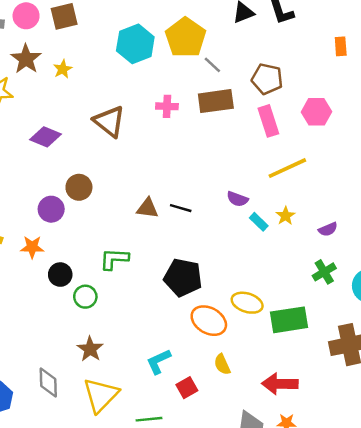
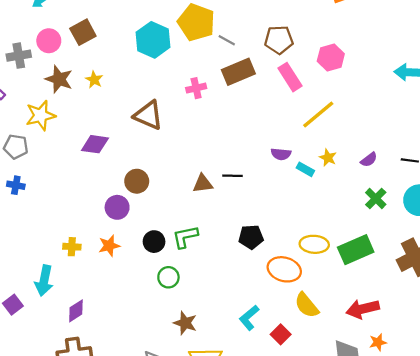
black circle: (60, 275) -> (154, 242), moved
black pentagon: (183, 277) -> (251, 237), size x0.7
yellow semicircle: (222, 364) -> (307, 305), size x1.4

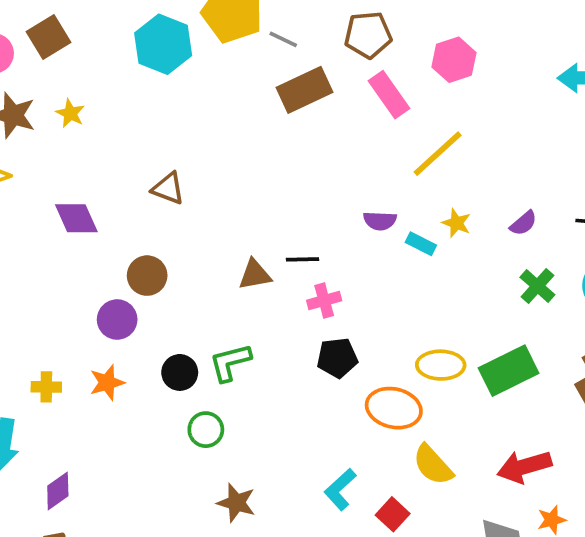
pink cross: (196, 88) -> (324, 300), moved
brown triangle: (148, 115) -> (168, 188), moved, size x0.7
purple diamond: (95, 144) -> (76, 218), turned 60

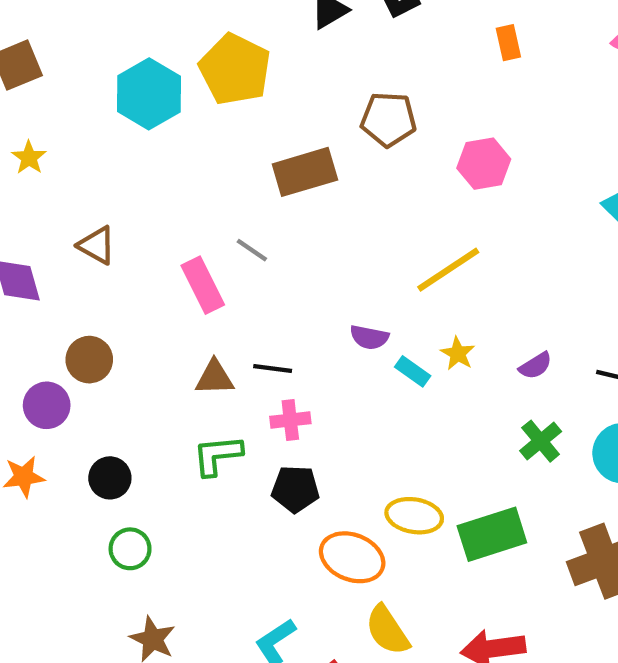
gray line: (283, 39) -> (252, 250), moved
pink rectangle: (389, 95) -> (203, 285), moved
brown triangle: (168, 188) -> (97, 245), moved
green L-shape: (230, 362) -> (217, 455), moved

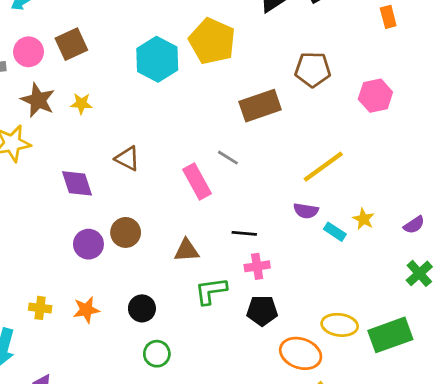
yellow star: (29, 158) -> (81, 104), turned -30
yellow line: (448, 270) -> (323, 167), moved
brown triangle: (214, 378) -> (186, 250), moved
purple circle: (47, 405) -> (88, 244), moved

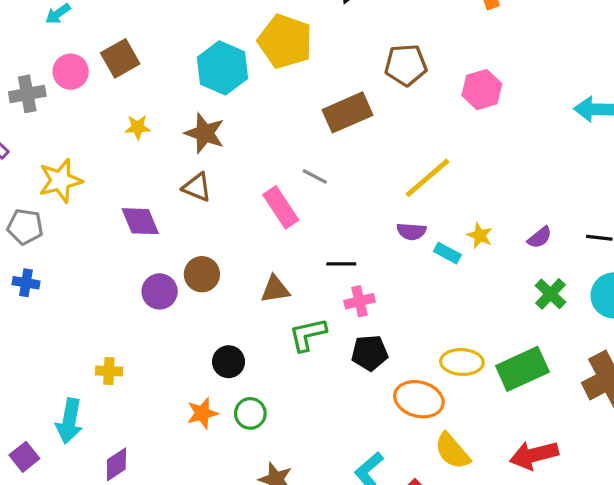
brown star: (38, 100) -> (205, 133), moved
orange star: (86, 310) -> (202, 413), moved

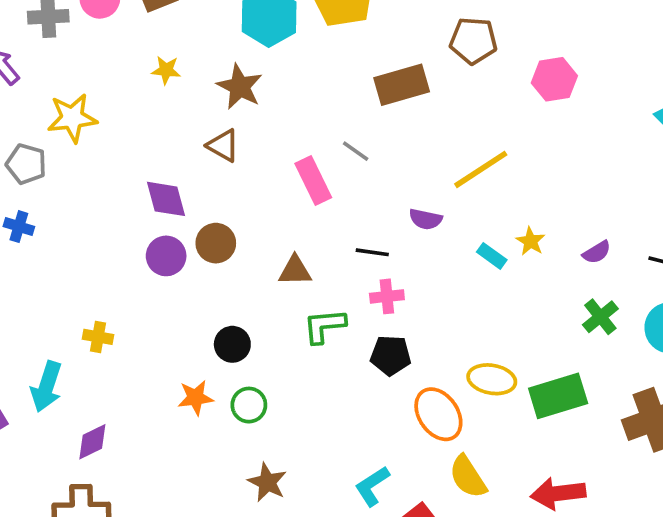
purple diamond: (140, 221) -> (166, 199), moved
purple semicircle: (411, 231) -> (426, 219), moved
orange ellipse: (419, 399) -> (438, 414), turned 33

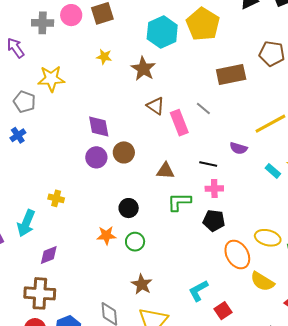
brown triangle: (223, 146) -> (155, 106), moved
blue cross: (19, 227) -> (18, 135), turned 35
yellow semicircle: (468, 477) -> (262, 281), moved, turned -30

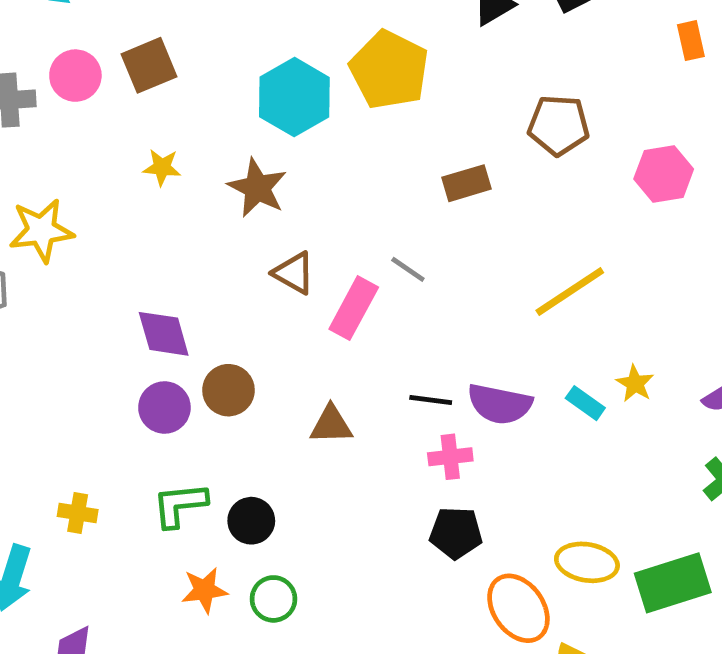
brown rectangle: (231, 74) -> (466, 183), size x0.7
pink rectangle: (179, 123) -> (354, 308), turned 55
purple semicircle: (238, 148) -> (500, 404), moved, size x1.5
green L-shape: (179, 202) -> (180, 505), moved

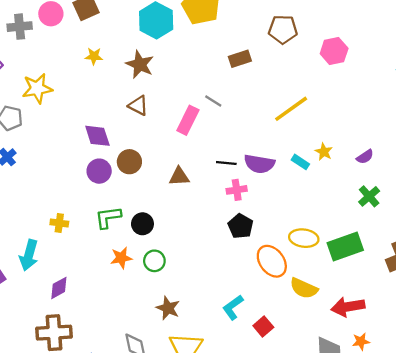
brown triangle: (294, 273) -> (138, 105), moved
black pentagon: (456, 533) -> (241, 226), turned 30

